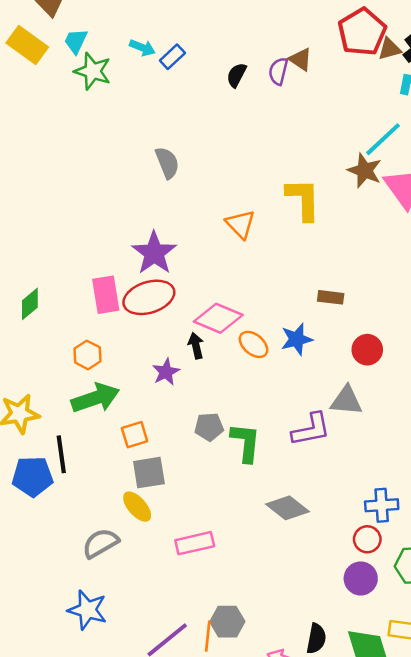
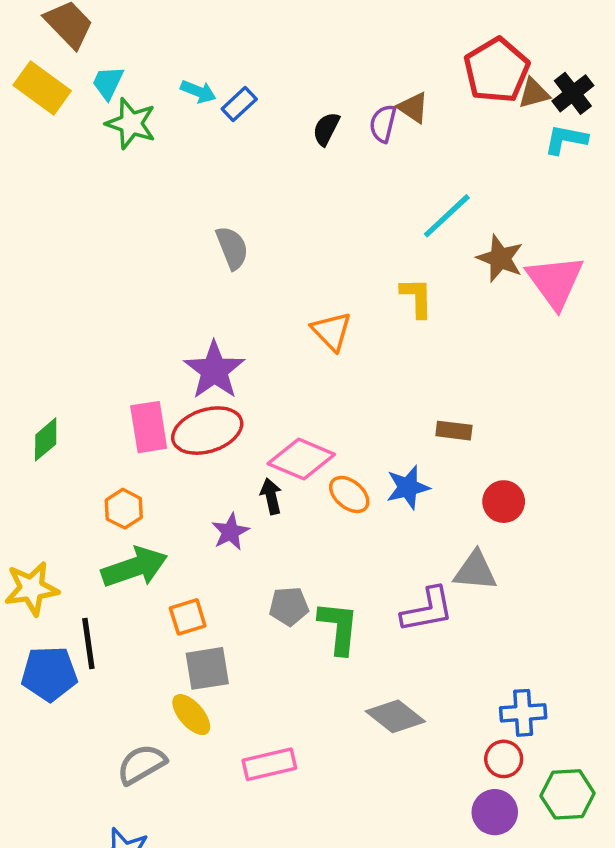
cyan line: (383, 139) -> (447, 216), moved
yellow L-shape: (303, 199) -> (417, 297), size x0.7

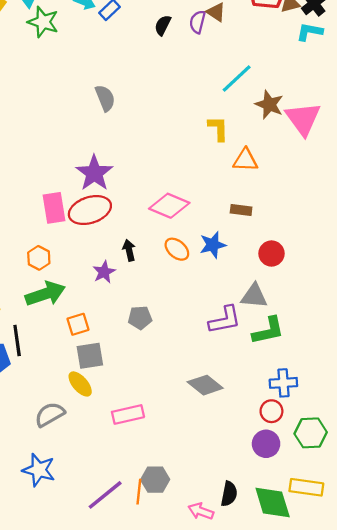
orange triangle: (331, 331) -> (245, 160), moved, turned -44
pink diamond: (301, 459) -> (169, 206), moved
green L-shape: (339, 628) -> (268, 331), moved, turned 72

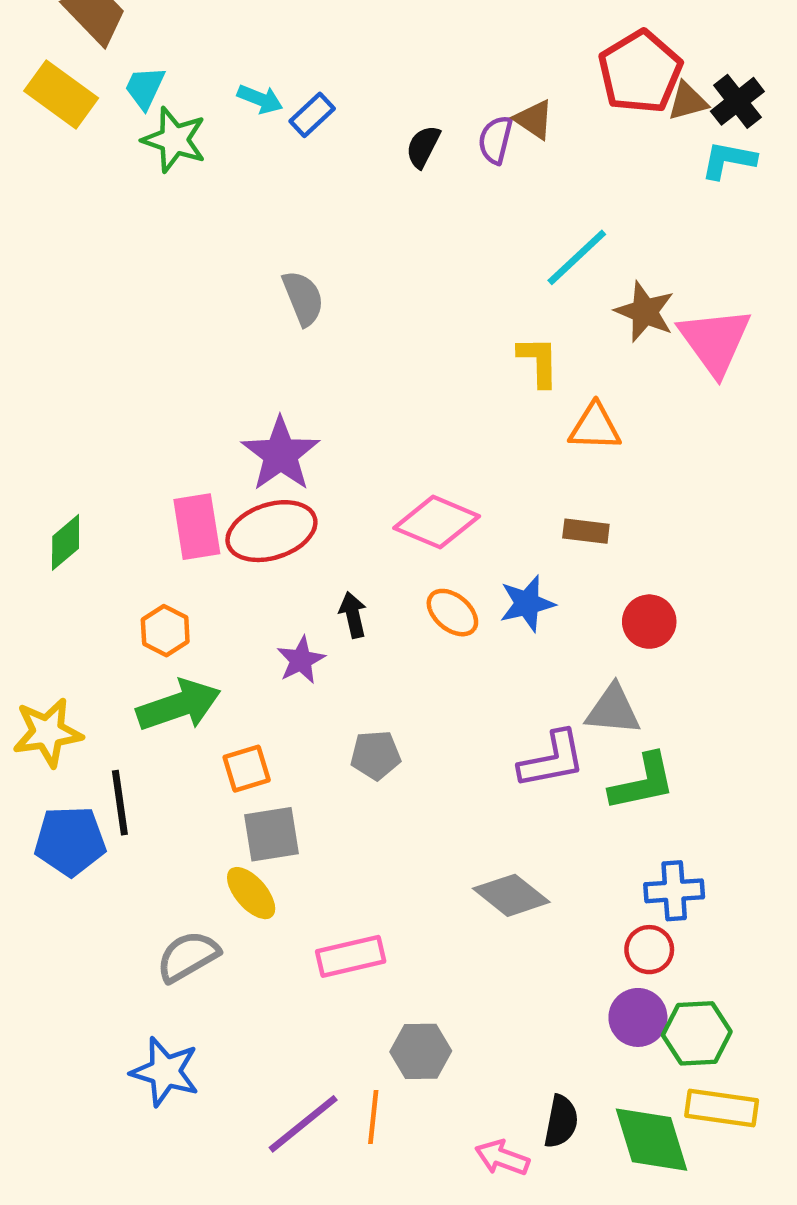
green hexagon: (311, 433) -> (697, 1033), moved
gray hexagon: (155, 480) -> (421, 1051), moved

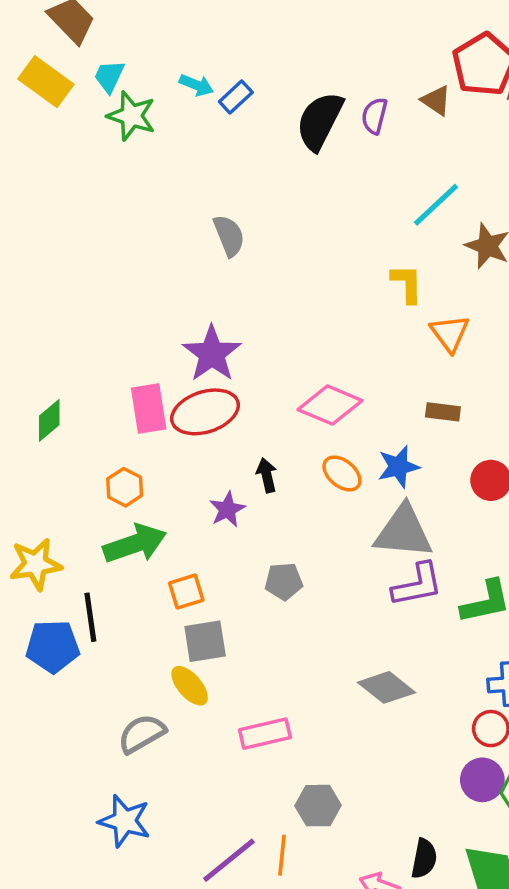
brown triangle: (534, 119) -> (436, 100), moved
black semicircle: (423, 147) -> (320, 121), size x1.8
orange triangle: (595, 427) -> (450, 333), turned 51
gray triangle: (613, 710) -> (404, 532), moved, size x1.4

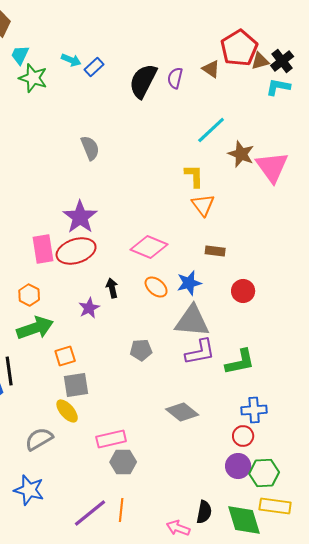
orange triangle: (450, 333) -> (203, 205), moved
gray pentagon: (284, 581) -> (141, 350), moved
gray hexagon: (318, 806) -> (123, 462), moved

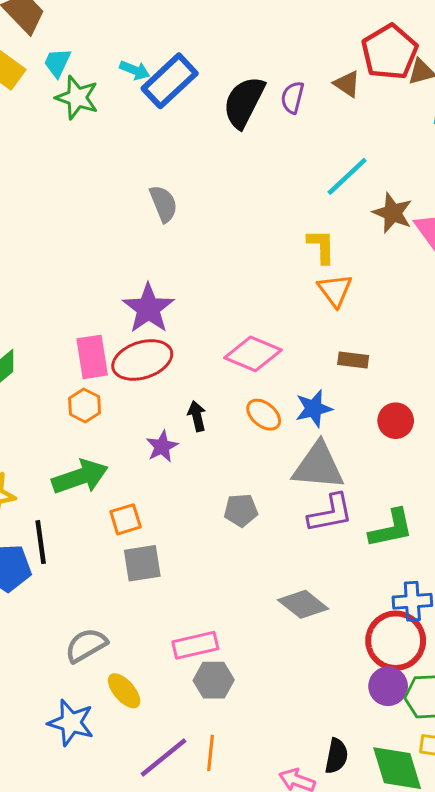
blue rectangle: (94, 67) -> (170, 81), size x1.8
orange hexagon: (29, 295) -> (85, 406), moved
yellow ellipse: (67, 411) -> (124, 691), moved
red circle: (243, 436) -> (396, 641), size x1.8

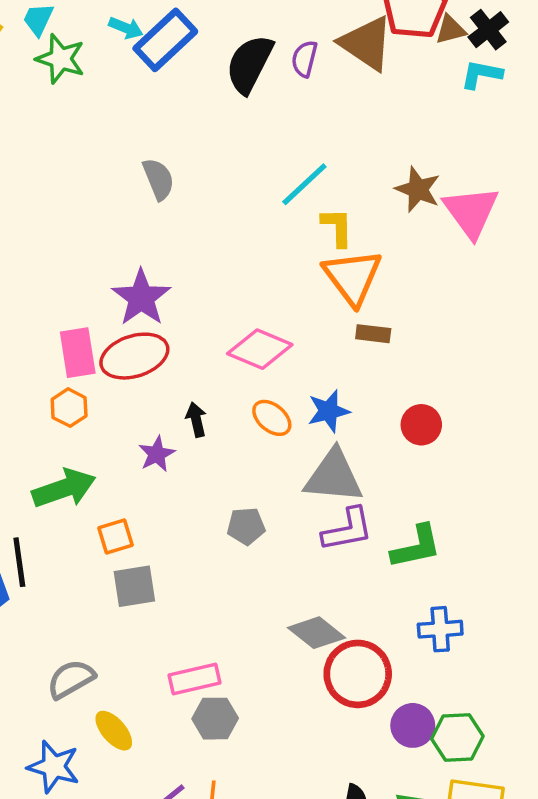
brown triangle: (347, 84) -> (366, 43), size x1.8
cyan line: (347, 176) -> (304, 184), moved
orange triangle: (335, 290) -> (353, 277), size x1.5
brown rectangle: (353, 360) -> (373, 334), moved
red circle: (396, 641) -> (358, 674), moved

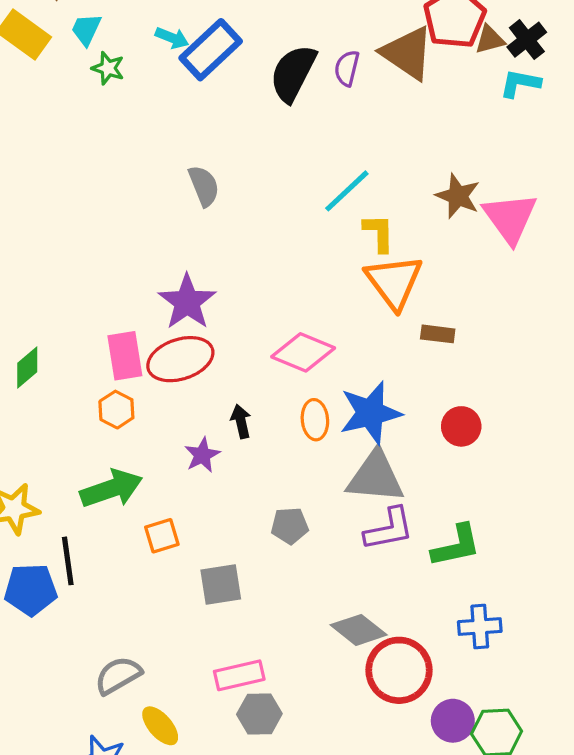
green star: (61, 59) -> (108, 68), size x0.7
brown rectangle: (373, 334) -> (438, 334), moved
blue star: (329, 411) -> (370, 413), size x1.5
orange ellipse: (272, 418) -> (315, 420), turned 45
gray square: (134, 586) -> (221, 585), moved

